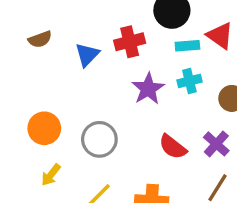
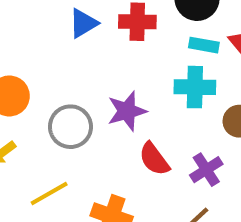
cyan cross: (189, 81) -> (195, 87), size x1.4
purple star: (148, 89) -> (127, 111), moved

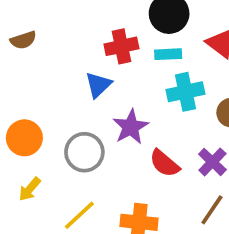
blue triangle: (83, 23) -> (98, 85), moved
cyan rectangle: (204, 45) -> (168, 54), moved

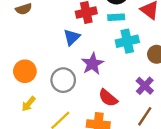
red semicircle: (165, 163) -> (108, 98), moved

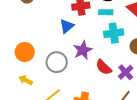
red semicircle: (108, 98) -> (104, 67), moved
yellow arrow: (29, 104) -> (26, 80), turned 72

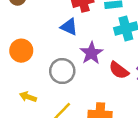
blue triangle: (67, 26) -> (69, 27), turned -49
orange circle: (25, 52) -> (21, 51), moved

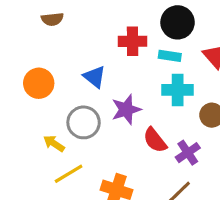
blue triangle: (69, 27) -> (95, 77), moved
yellow arrow: (28, 97) -> (54, 143), moved

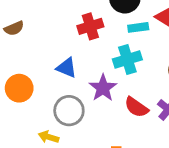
cyan rectangle: (170, 56) -> (138, 27), moved
cyan cross: (178, 90) -> (127, 59), moved

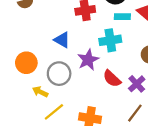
orange circle: (19, 88) -> (26, 63), moved

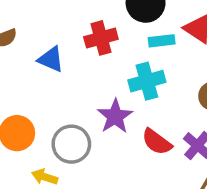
blue triangle: (62, 40) -> (51, 59), moved

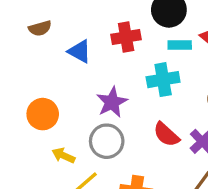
purple star: (115, 116) -> (112, 102), moved
gray circle: (71, 144) -> (107, 141), moved

